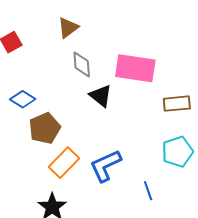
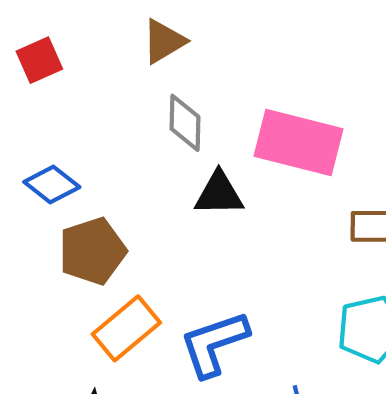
black triangle: (101, 96) -> (219, 194), turned -45

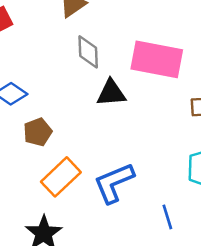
brown pentagon: (92, 251) -> (38, 132), size x0.7

